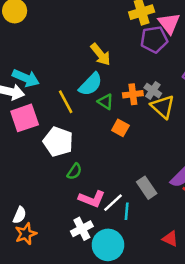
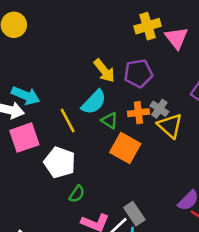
purple pentagon: (154, 39) -> (138, 73), moved
orange square: (120, 128) -> (125, 148), size x1.6
gray rectangle: (147, 188) -> (134, 214), moved

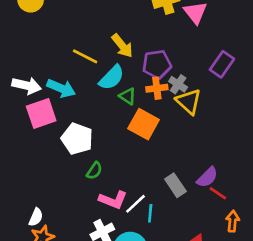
purple pentagon: (138, 73) -> (157, 64), moved
cyan arrow: (26, 96) -> (61, 88), moved
yellow line: (68, 121) -> (85, 56), moved, turned -35
gray rectangle: (134, 214) -> (175, 185), moved

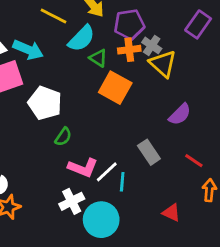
purple semicircle: (207, 177) -> (180, 114), moved

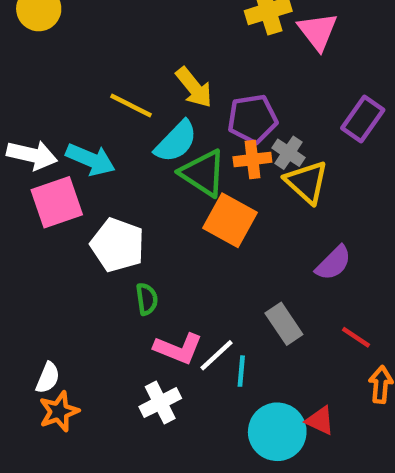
green triangle: (98, 58) -> (203, 173), size x1.6
green semicircle: (63, 137) -> (147, 299), turned -42
cyan circle: (101, 220) -> (277, 432), moved

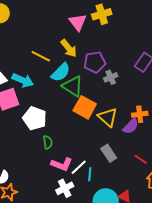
pink triangle: (318, 31) -> (78, 22), moved
gray cross: (288, 153) -> (111, 77), turned 32
orange cross: (252, 160) -> (140, 114), moved
yellow triangle: (306, 182) -> (108, 117), moved
white cross: (160, 403) -> (65, 188), moved

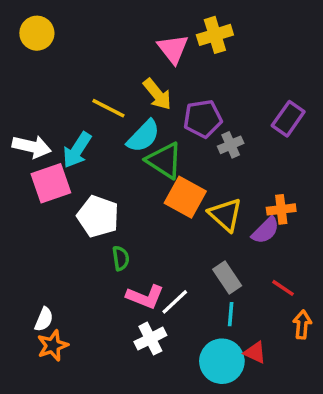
cyan arrow: (23, 80) -> (77, 150), turned 100
cyan line: (90, 174) -> (231, 314), moved

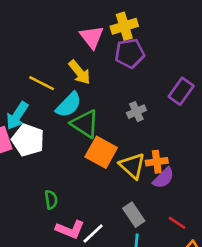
purple pentagon: (203, 119) -> (130, 53), moved
orange cross: (281, 209) -> (157, 162), moved
white pentagon: (98, 216) -> (28, 140), moved

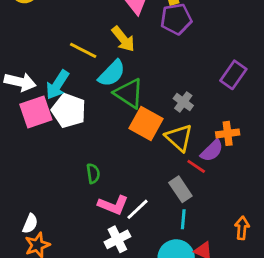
purple rectangle: (181, 91) -> (233, 75), moved
gray cross: (136, 112) -> (183, 102), moved, turned -30
orange cross: (157, 162) -> (228, 133), moved
red line: (177, 223) -> (196, 166), moved

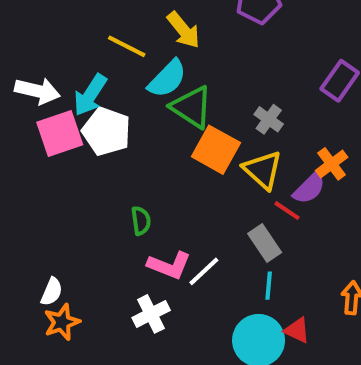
orange cross: (228, 133) -> (332, 164), turned -30
white cross: (117, 239) -> (151, 314), moved

